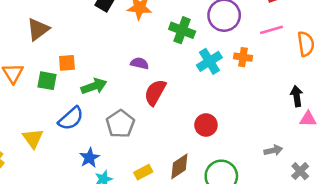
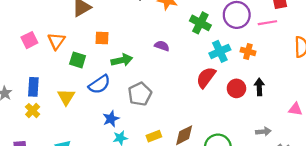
pink line: (271, 30) -> (267, 23), moved
green square: (47, 81) -> (78, 60), moved
red semicircle: (155, 92) -> (206, 77), moved
black arrow: (297, 96) -> (259, 87), moved
red circle: (206, 125) -> (236, 88), moved

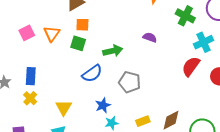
orange square: (102, 38) -> (82, 25), moved
green square: (78, 60) -> (78, 43), moved
gray pentagon: (140, 94) -> (130, 82), turned -30
yellow triangle: (66, 97) -> (64, 108), moved

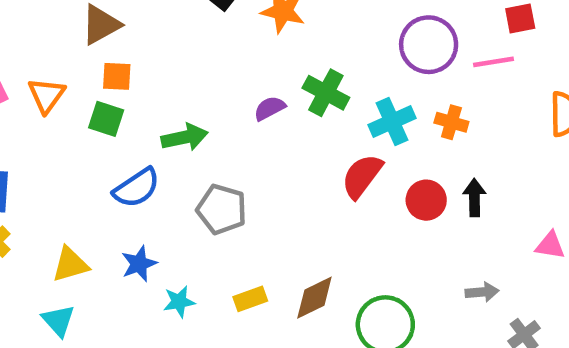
green cross: (185, 16) -> (326, 93), moved
purple semicircle: (150, 37) -> (270, 108), turned -48
blue star: (103, 105) -> (139, 264), moved
yellow triangle: (64, 108) -> (70, 264), turned 42

